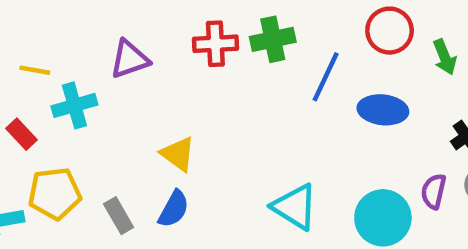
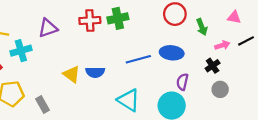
blue line: (326, 77) -> (138, 59), moved, turned 50
purple semicircle: (434, 191) -> (182, 82), moved
blue semicircle: (174, 209) -> (95, 72), moved, turned 60

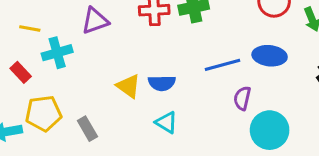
purple semicircle: (182, 82) -> (242, 98), moved
cyan triangle: (129, 100) -> (166, 123), moved, size x0.7

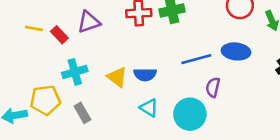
cyan cross: (57, 53) -> (75, 72), moved
red rectangle: (21, 72) -> (59, 35), moved
cyan circle: (270, 130) -> (190, 114), moved

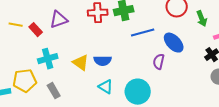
blue ellipse: (236, 51) -> (174, 43), turned 40
blue line: (196, 59) -> (143, 33), moved
purple semicircle: (213, 87) -> (159, 62), moved

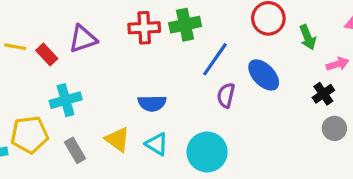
blue line: (143, 33) -> (215, 59), turned -40
purple semicircle: (159, 62) -> (226, 95), moved
yellow triangle: (81, 63) -> (117, 139), moved

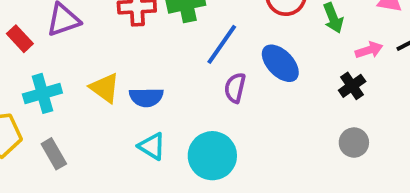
gray circle: (334, 128) -> (354, 143), moved
yellow triangle: (117, 139) -> (105, 88), moved

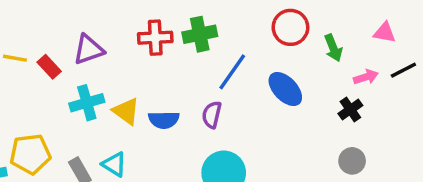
purple semicircle: (235, 88) -> (212, 115), moved
cyan cross: (42, 93) -> (87, 103), moved
cyan triangle: (152, 146) -> (114, 164), moved

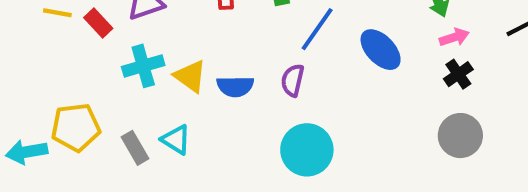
pink arrow: (366, 77) -> (454, 37), moved
gray circle: (352, 161) -> (460, 136), size x1.4

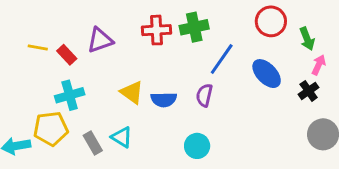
pink arrow: (454, 37) -> (319, 65), turned -48
cyan cross: (143, 66) -> (70, 95), moved
black cross: (458, 74) -> (309, 91), moved
cyan circle: (307, 150) -> (197, 146), moved, size x0.7

